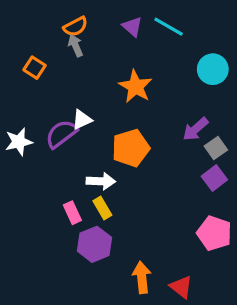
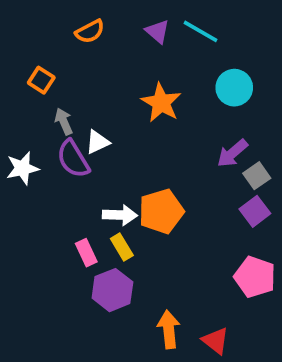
gray arrow: (76, 46) -> (64, 121), moved
cyan circle: (213, 69) -> (234, 88), moved
purple semicircle: (61, 134) -> (73, 159), turned -84
orange pentagon: (131, 148) -> (161, 211), moved

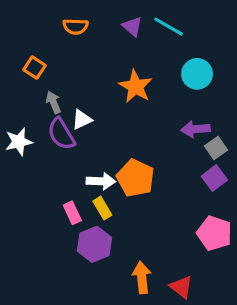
orange semicircle: (90, 31) -> (76, 27), turned 30
purple arrow: (232, 153) -> (195, 129), turned 36
orange pentagon: (161, 211) -> (135, 178), turned -30

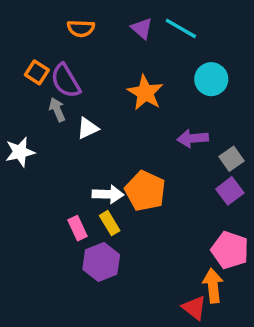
purple arrow: (195, 129) -> (193, 138), moved
purple semicircle: (61, 134) -> (66, 81), moved
orange arrow: (142, 277) -> (213, 286), moved

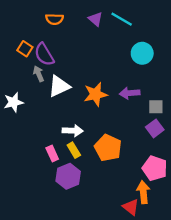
orange star: (145, 93) -> (95, 94), moved, turned 30
white triangle: (88, 128) -> (59, 86), size x1.5
gray square: (232, 159) -> (156, 107), turned 35
orange pentagon: (145, 191) -> (108, 148), moved

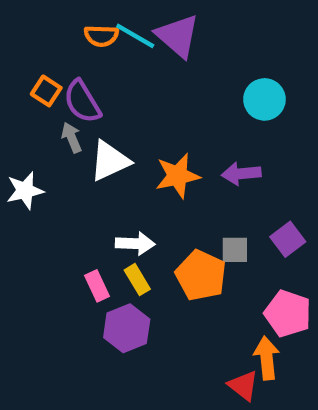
purple triangle: (95, 19) -> (178, 36), size x1.6
cyan line: (122, 19) -> (135, 36), moved
gray square: (156, 107) -> (235, 250), moved

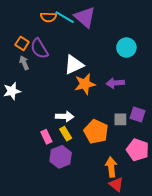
gray arrow: (72, 138) -> (24, 63), moved
white triangle: (110, 161) -> (74, 65), moved
purple square: (288, 239) -> (138, 114), turned -35
gray square: (235, 250) -> (120, 119), moved
orange arrow: (267, 358) -> (111, 167), moved

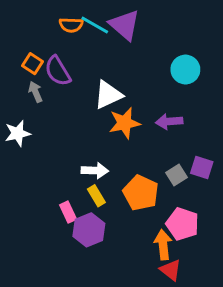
gray square: (120, 119) -> (176, 175), turned -32
pink rectangle: (46, 137) -> (68, 212), moved
pink pentagon: (138, 150) -> (182, 224), moved

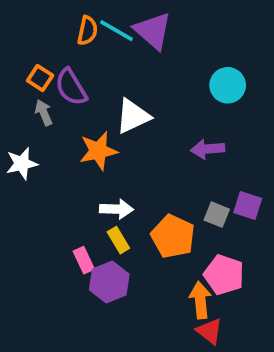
orange semicircle: (71, 25) -> (87, 31), turned -80
orange star: (125, 123) -> (98, 151), moved
gray square: (176, 175) -> (217, 215), turned -36

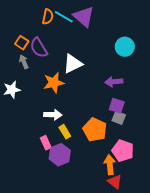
purple square: (248, 205) -> (117, 106), moved
white arrow: (117, 209) -> (53, 115), moved

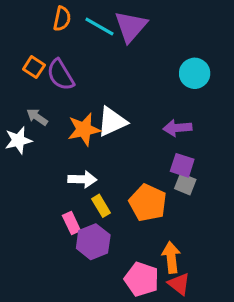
orange semicircle: (48, 17) -> (62, 19), moved
purple triangle: (84, 17) -> (131, 27), turned 30
gray arrow: (24, 62) -> (37, 117), moved, turned -32
white triangle: (73, 64) -> (112, 122), moved
pink pentagon: (123, 151) -> (142, 279), moved

